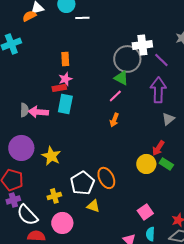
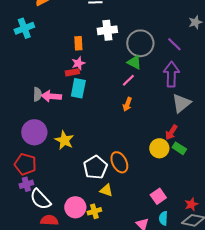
white cross: (142, 45) -> (107, 30), moved
gray triangle: (168, 119) -> (181, 103), size x1.5
yellow cross: (54, 196) -> (94, 211), moved

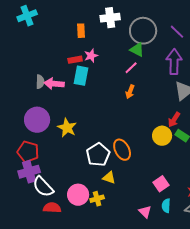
pink star: (78, 63) -> (91, 56), moved
purple cross: (26, 184) -> (29, 172), size x1.5

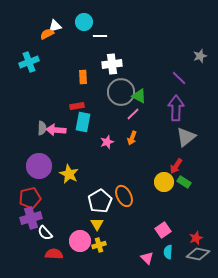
gray circle: (143, 31) -> (121, 92), moved
pink star: (91, 56) -> (107, 142), moved
red pentagon: (28, 152) -> (30, 198), turned -30
yellow triangle: (109, 178) -> (97, 224), moved, turned 40
white semicircle: (43, 187) -> (45, 233), size x0.7

